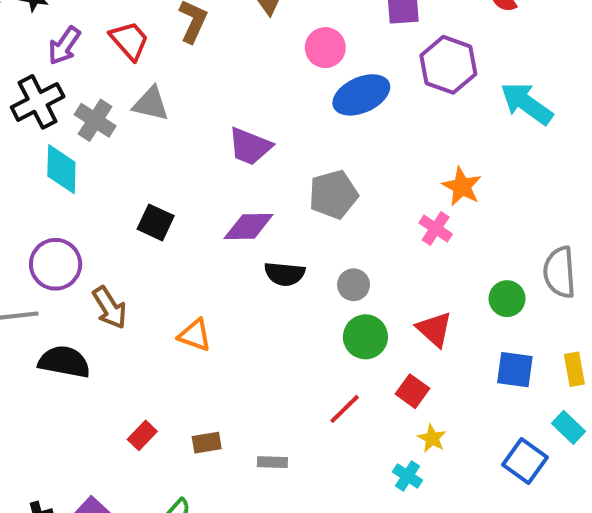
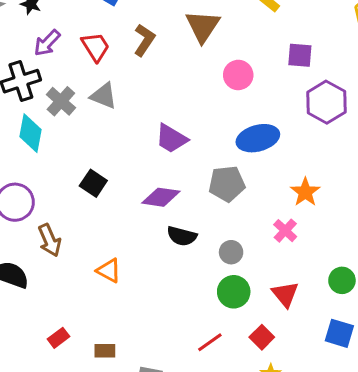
blue ellipse: (361, 95) -> (258, 138), moved
orange star: (462, 187) -> (305, 192), moved
pink cross: (436, 228) -> (285, 231), moved

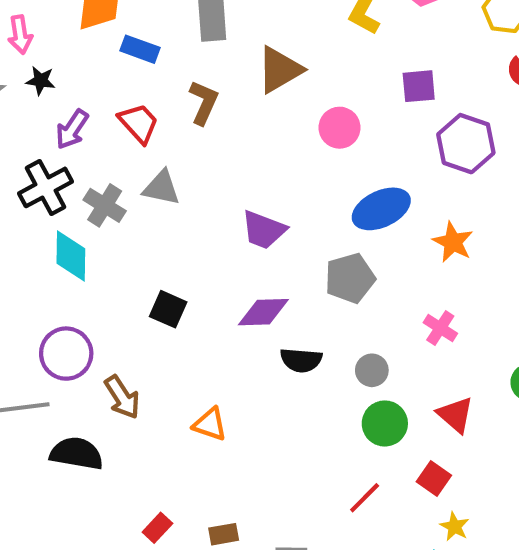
brown triangle: (203, 26) -> (280, 70), turned 36
orange star: (305, 192) -> (453, 242), moved

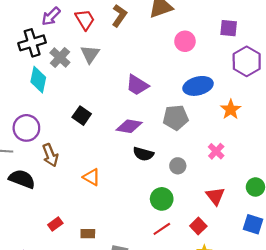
gray triangle: (161, 188) -> (90, 54), turned 42
green circle: (385, 423) -> (162, 199), moved

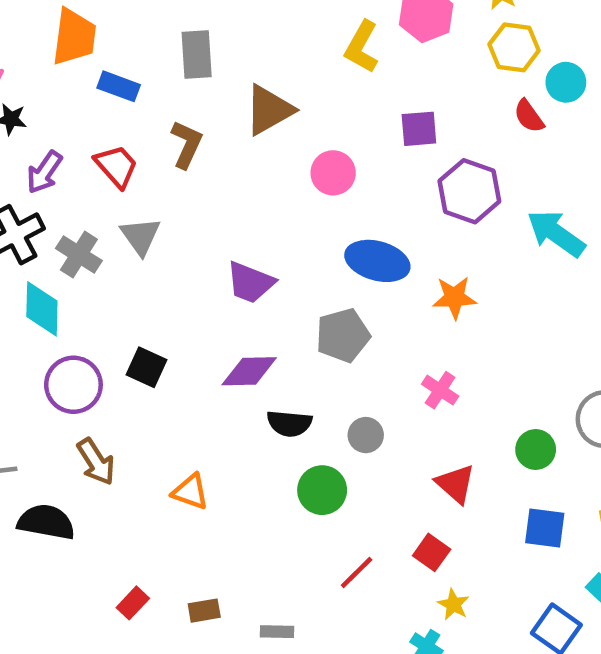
blue ellipse: (198, 86) -> (377, 261), turned 40
orange star: (231, 109) -> (454, 297), turned -30
purple circle: (26, 128) -> (73, 385), moved
green circle: (162, 199) -> (322, 490), moved

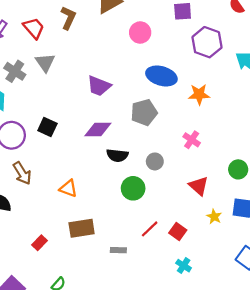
red square: (432, 552) -> (178, 232), moved
yellow star: (454, 604) -> (214, 217), moved
brown rectangle: (204, 611) -> (82, 228), moved, size x1.6
gray rectangle: (277, 632) -> (118, 250), moved

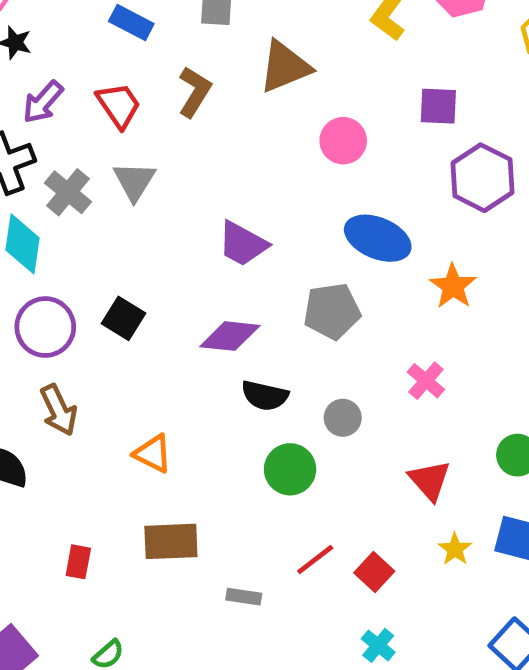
orange star: (199, 94) -> (453, 286), turned 30
red rectangle: (40, 243) -> (78, 562), turned -40

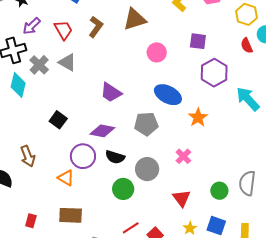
gray triangle: (134, 181) -> (67, 62), turned -36
purple circle: (45, 327) -> (83, 156), moved
gray circle: (343, 418) -> (147, 169), size x1.5

